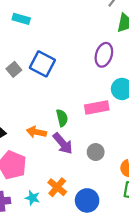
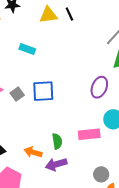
blue square: (42, 64) -> (43, 91), turned -35
purple arrow: (63, 143) -> (56, 164), turned 110
gray circle: (96, 152) -> (101, 174), moved

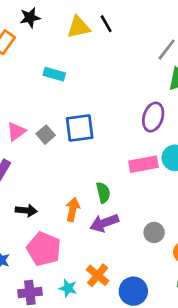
pink rectangle: (89, 134) -> (143, 164), moved
orange arrow: (33, 152) -> (73, 210), turned 90
gray circle: (101, 174) -> (154, 232), moved

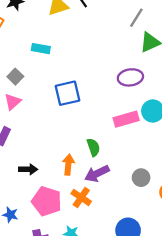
purple ellipse: (153, 117) -> (130, 77), turned 70
gray square: (46, 135) -> (15, 77), moved
orange cross: (98, 275) -> (81, 198), moved

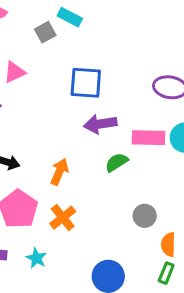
gray square: (15, 77) -> (45, 32), moved
green semicircle: (93, 147) -> (117, 162), moved, turned -120
purple arrow: (97, 174) -> (100, 124), moved

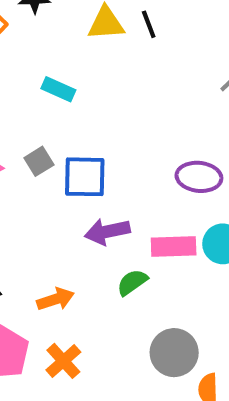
gray square: (45, 32) -> (39, 161), moved
orange arrow: (59, 172) -> (56, 299), turned 52
gray circle: (145, 216) -> (174, 353), size x1.5

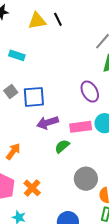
purple ellipse: (199, 177) -> (90, 92), turned 60
orange arrow: (56, 299) -> (13, 151), moved, turned -30

